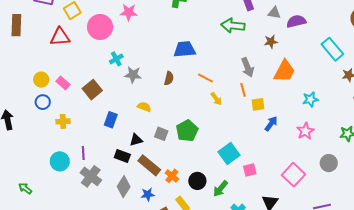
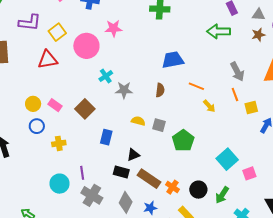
brown star: (271, 42) -> (258, 35), moved
gray square: (161, 134) -> (159, 125), moved

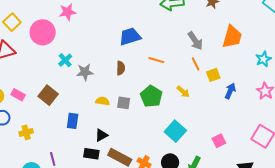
yellow arrow: (209, 106) -> (183, 92), moved
green pentagon: (183, 141) -> (151, 96), moved
cyan square: (227, 159) -> (175, 131), moved

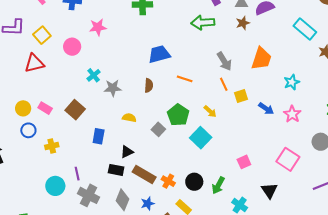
pink circle: (43, 32) -> (72, 47), size x0.7
blue arrow: (230, 91) -> (266, 109), moved, turned 98
gray square: (124, 103) -> (158, 129), moved, turned 32
cyan square: (175, 131) -> (201, 138), moved

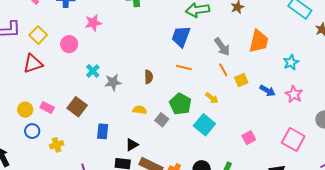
blue trapezoid: (159, 54) -> (181, 37), moved, turned -50
yellow semicircle: (129, 118) -> (140, 110), moved
pink square: (244, 162) -> (249, 138), moved

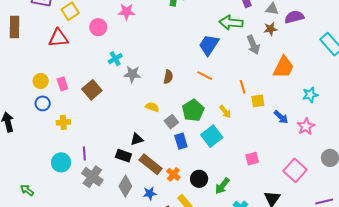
gray arrow: (222, 47) -> (253, 45), moved
pink rectangle: (47, 108) -> (62, 84), turned 32
blue rectangle: (103, 131) -> (181, 141), moved, turned -35

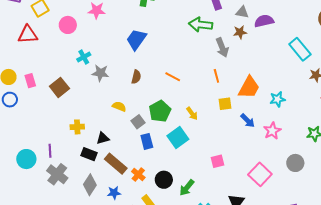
blue trapezoid: (209, 45) -> (136, 39), moved
orange trapezoid: (284, 67) -> (249, 87), moved
orange line: (243, 87) -> (216, 76), moved
yellow cross: (63, 122) -> (77, 127), moved

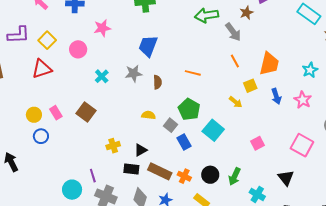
gray star: (100, 73) -> (134, 73), moved
cyan star: (277, 99) -> (310, 70), moved
yellow arrow: (192, 113) -> (236, 102), moved
blue arrow: (248, 121) -> (276, 96), turned 42

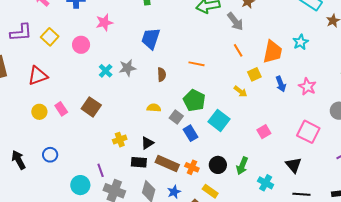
red triangle: (42, 69) -> (38, 76), moved
cyan star: (310, 70) -> (301, 42), moved
gray star: (134, 73) -> (127, 68), moved
blue circle: (41, 136) -> (50, 155), moved

